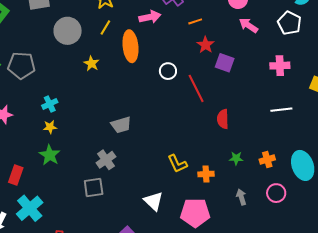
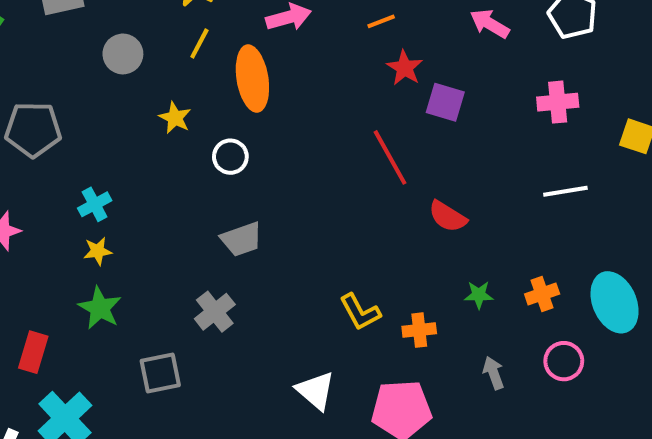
gray circle: (68, 31) -> (123, 54), size x0.7
white circle: (168, 71) -> (230, 157), moved
red semicircle: (223, 119) -> (448, 216), turned -54
gray square: (94, 188) -> (160, 373), moved

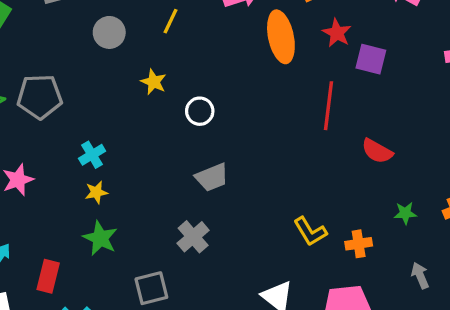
orange ellipse: (252, 79) -> (281, 37), moved
red line: (390, 157) -> (328, 106), turned 39

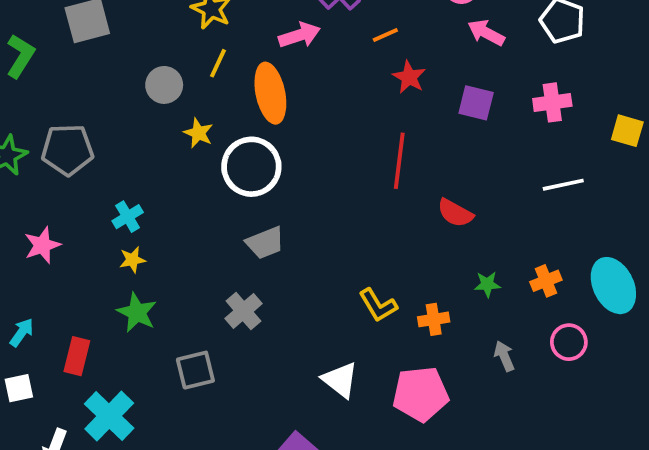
gray circle: (109, 32) -> (164, 85), moved
orange ellipse: (281, 37) -> (270, 93), moved
purple square: (371, 59) -> (476, 103), moved
white circle: (200, 111) -> (251, 167), size x1.8

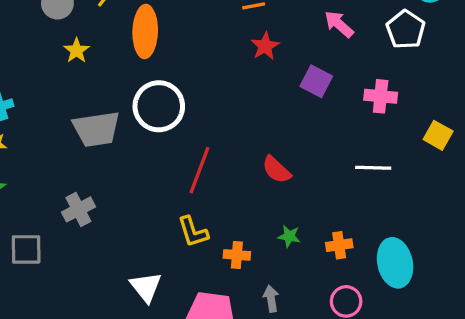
red line: (399, 161) -> (199, 170), moved
white circle: (251, 167) -> (159, 106), moved
gray trapezoid: (265, 243) -> (96, 129), moved, size x1.4
gray arrow: (504, 356) -> (271, 299), moved

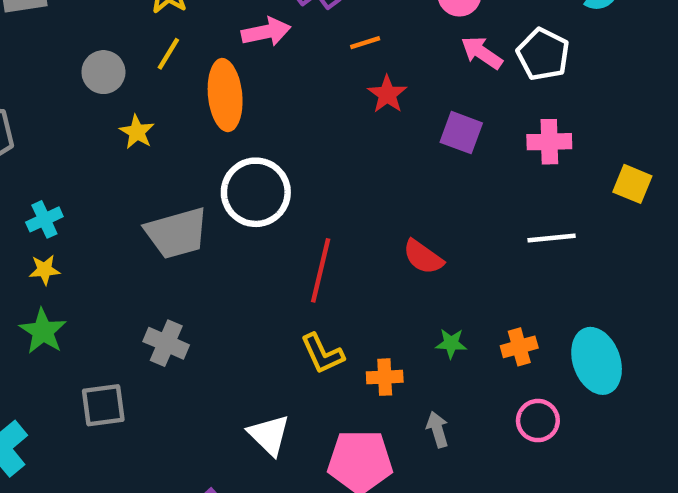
white pentagon: (406, 30) -> (543, 54), moved
gray cross: (78, 209) -> (166, 343), turned -32

